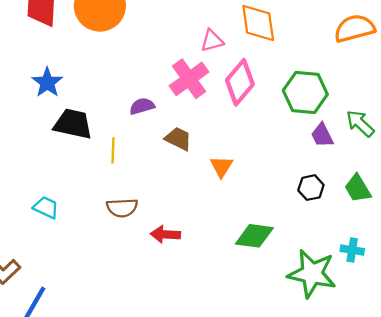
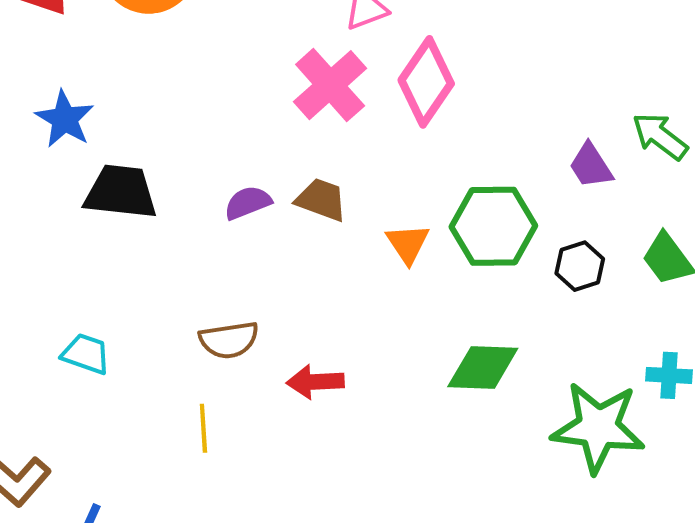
green hexagon: (305, 92) -> (493, 226), moved
purple semicircle: (142, 106) -> (248, 203), moved
yellow line: (113, 150) -> (203, 428), moved

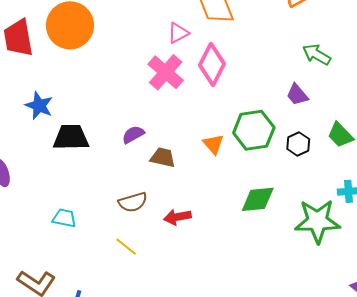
green arrow: (660, 136) -> (317, 54), moved
brown trapezoid: (321, 200) -> (163, 157), moved
yellow line: (203, 428) -> (126, 247), turned -40

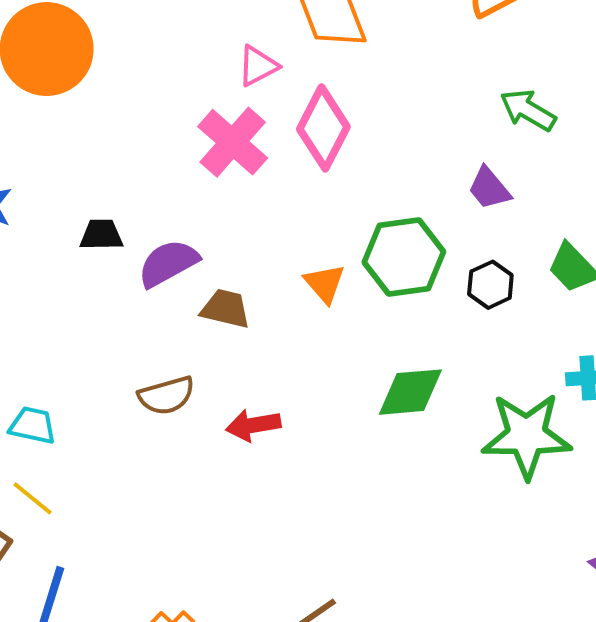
purple semicircle: (133, 134) -> (168, 263), size x1.4
black trapezoid: (71, 137) -> (101, 235), moved, size x0.6
yellow line: (126, 247) -> (32, 498), moved

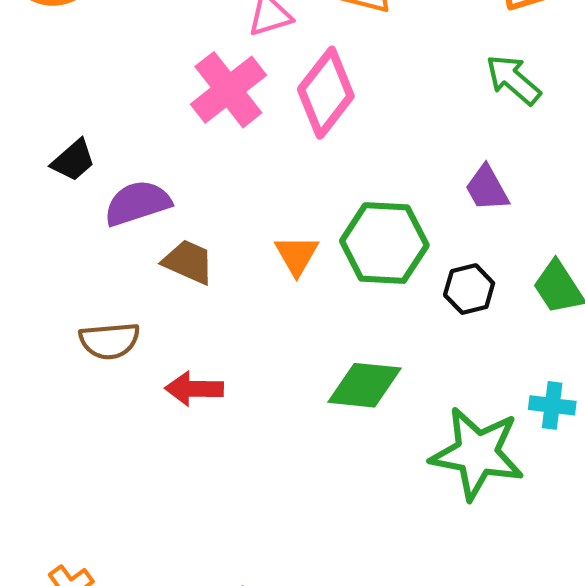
green arrow: (528, 110) -> (513, 80), moved
black trapezoid: (101, 235) -> (73, 160), turned 129

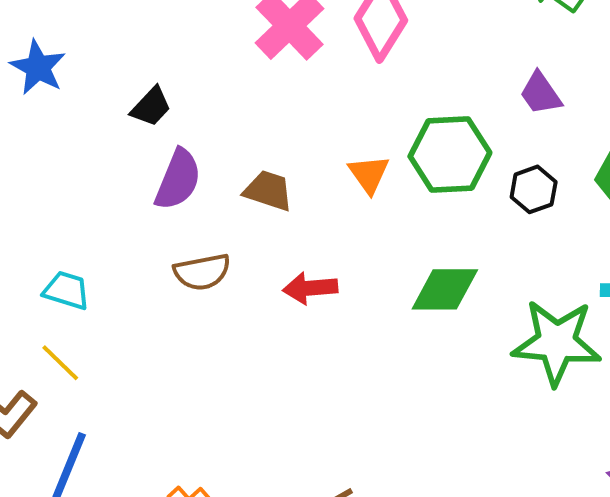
purple semicircle: (137, 203) -> (178, 180), moved, turned 136
red arrow: (194, 389) -> (310, 288), moved

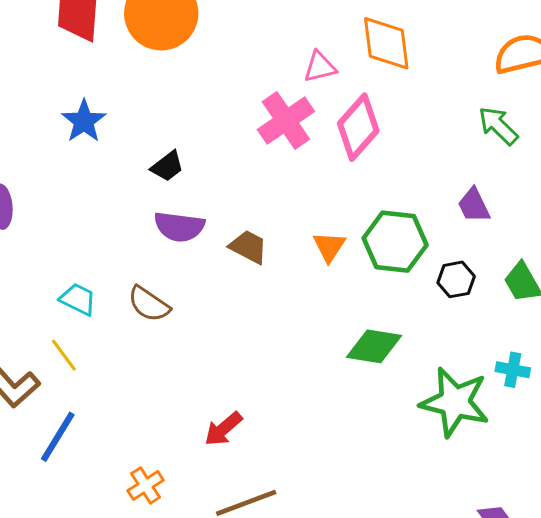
purple semicircle: (178, 180) -> (179, 227), turned 66
brown semicircle: (202, 272) -> (149, 304), moved, turned 36
red arrow: (310, 288) -> (223, 429), moved, turned -45

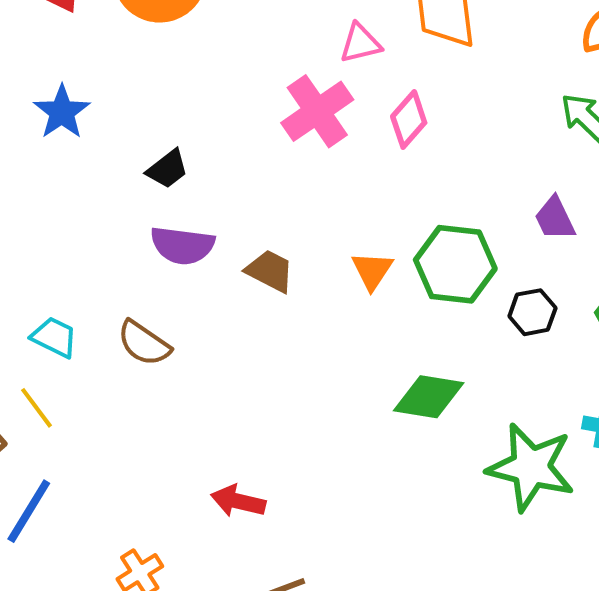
pink diamond: (358, 127) -> (409, 119), size x0.7
red arrow: (223, 429) -> (238, 501), turned 54

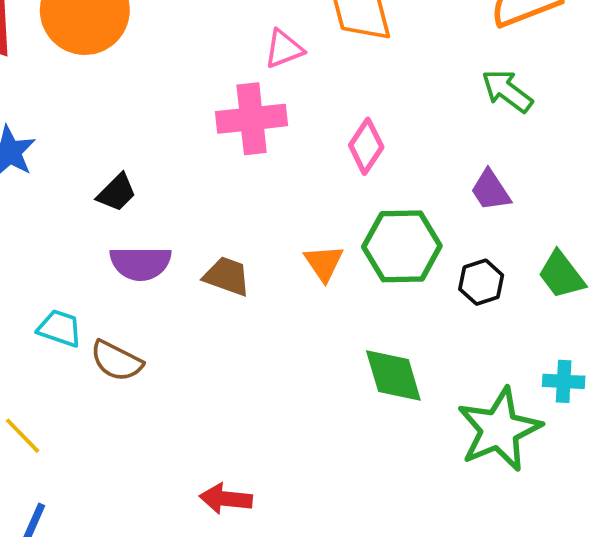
pink cross: (317, 111) -> (252, 119), turned 36
pink diamond: (409, 119) -> (366, 146), moved
cyan trapezoid: (54, 337) -> (60, 328), moved
green diamond: (429, 397) -> (393, 376), turned 72
green star: (531, 467) -> (499, 429), turned -30

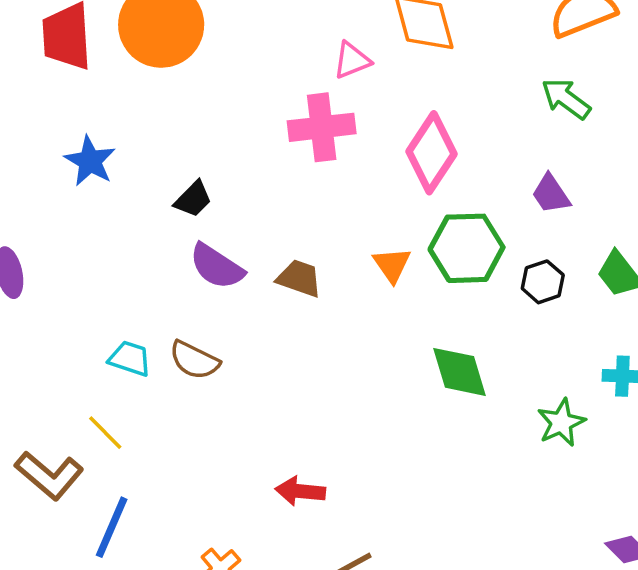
pink diamond: (366, 146) -> (432, 153), size x1.5
purple semicircle: (141, 263) -> (217, 266), turned 34
cyan trapezoid: (60, 328) -> (130, 358), moved
green star: (499, 429) -> (561, 423), size x0.6

